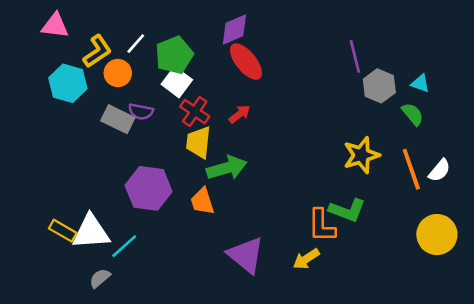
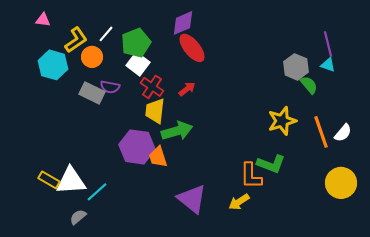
pink triangle: (55, 26) -> (43, 20), size x0.7
purple line: (355, 56) -> (328, 44), moved
green semicircle: (413, 114) -> (309, 85), moved
purple hexagon: (149, 188) -> (137, 147), moved

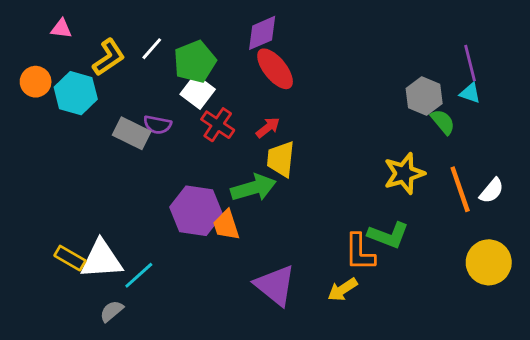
orange circle: (92, 57) -> (36, 82), moved
yellow trapezoid: (155, 111) -> (281, 159), moved

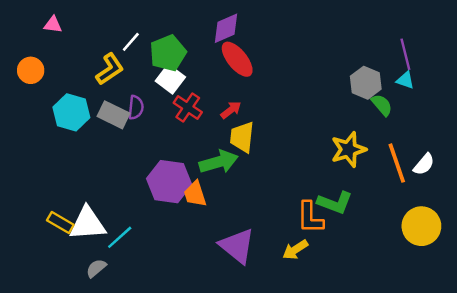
yellow L-shape: (109, 57) -> (110, 69), moved
cyan hexagon: (76, 93) -> (71, 112), moved
purple semicircle: (157, 125) -> (136, 107), turned -95

